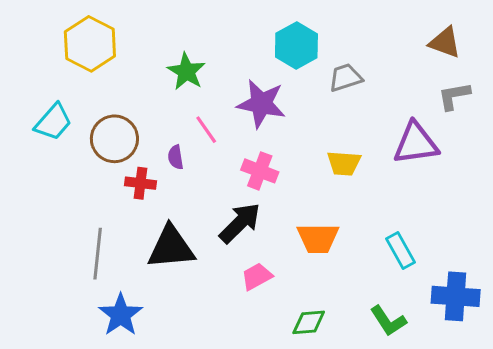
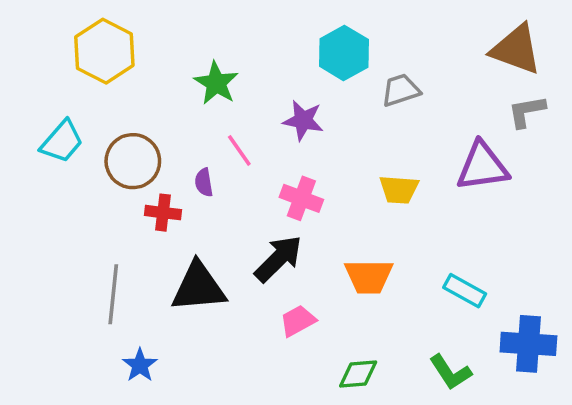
brown triangle: (445, 42) -> (516, 49), size x1.4
purple star: (261, 104) -> (303, 120), size x0.7
cyan rectangle: (400, 250) -> (465, 291), turned -32
blue star: (121, 315) -> (140, 365), size x0.7

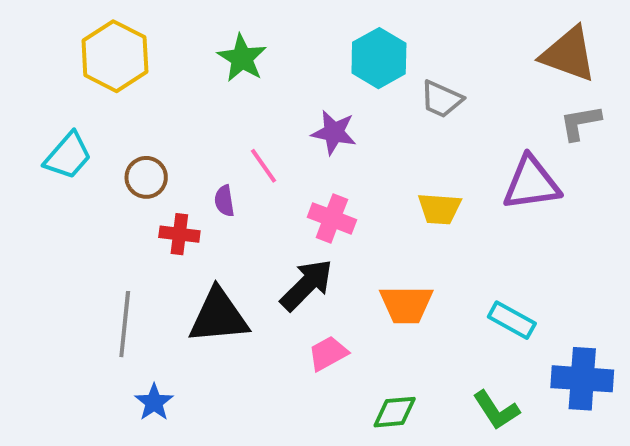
green star: (216, 83) -> (242, 58), moved
gray trapezoid: (401, 90) -> (441, 99), turned -138
brown circle: (133, 161) -> (146, 177), size x0.7

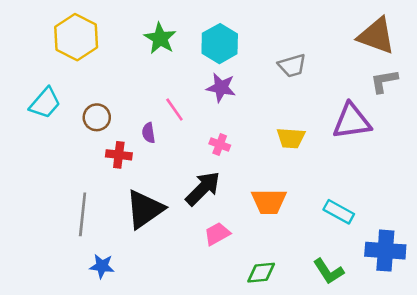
cyan hexagon: (379, 58) -> (220, 44), moved
gray trapezoid: (441, 99) -> (292, 66), turned -40
pink cross: (332, 218) -> (220, 144), size x0.7
black triangle: (219, 316) -> (145, 209), turned -30
blue star: (154, 402) -> (102, 266), turned -30

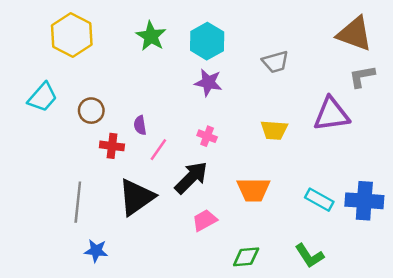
pink line: (174, 110) -> (158, 150), moved, turned 70
blue cross: (385, 251) -> (364, 201), moved

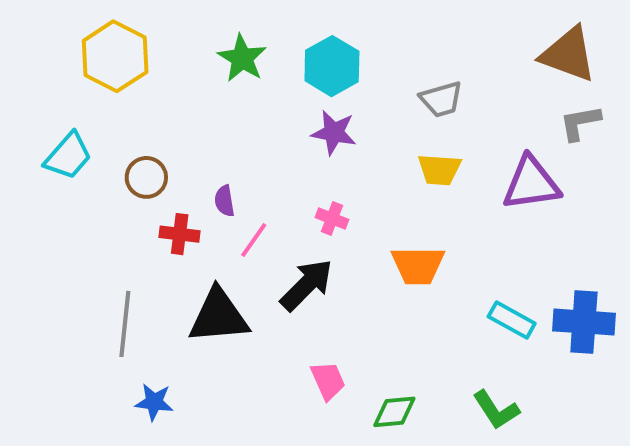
yellow trapezoid: (274, 130) -> (439, 170), moved
orange trapezoid: (253, 190) -> (418, 265), moved
black triangle: (136, 197) -> (219, 316), turned 30
pink trapezoid: (205, 220) -> (328, 381), moved, turned 95

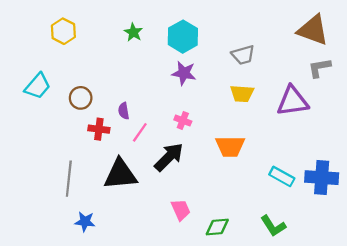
yellow hexagon: (115, 56) -> (63, 31), size x0.7
green star: (242, 58) -> (133, 32), size x0.7

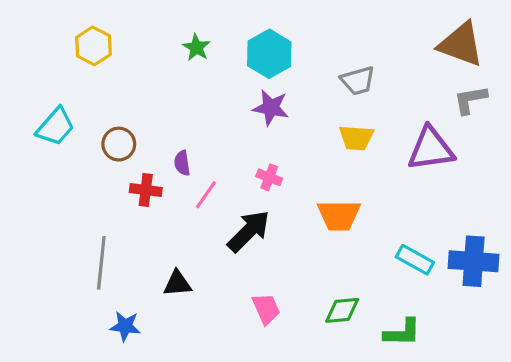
black triangle: (120, 174) -> (177, 283), moved, size x0.6
green L-shape: (273, 226) -> (402, 333), turned -56
green diamond: (217, 227) -> (342, 310), moved

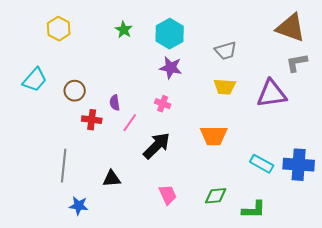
pink cross: (269, 177) -> (163, 104), moved

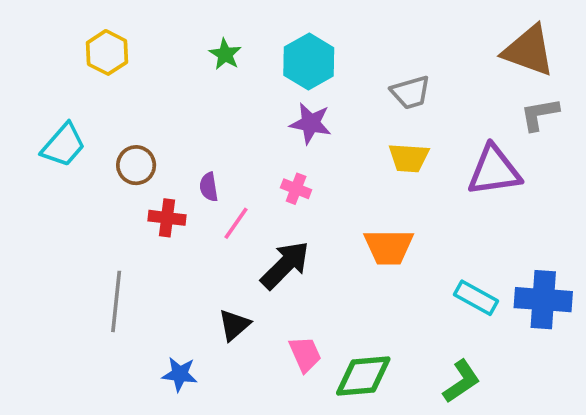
black triangle: (112, 179) -> (234, 325), moved, turned -36
green diamond: (216, 196) -> (363, 376), moved, size x1.4
blue star: (79, 206) -> (180, 374), moved
green L-shape: (254, 210) -> (461, 381), turned -35

